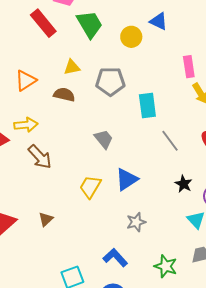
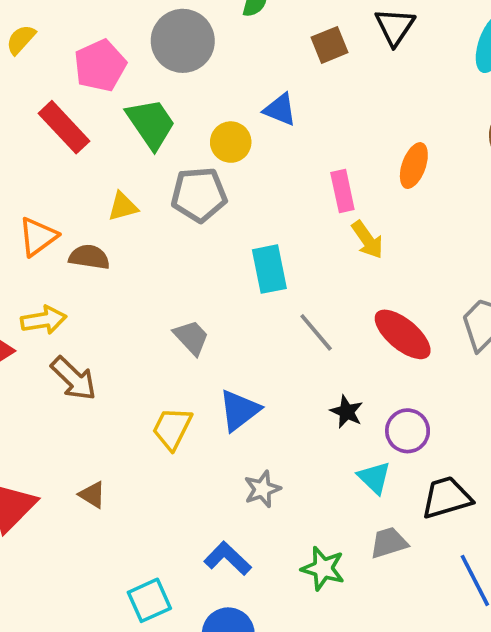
gray pentagon: (110, 81) -> (199, 195), moved
brown semicircle: (64, 95) -> (89, 257), moved
brown triangle: (46, 219) -> (92, 495), turned -42

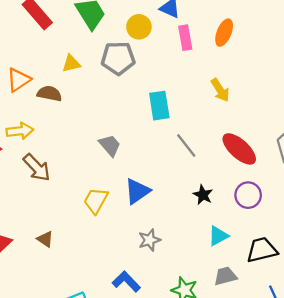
orange ellipse: (414, 166) -> (224, 33), moved
pink rectangle: (342, 191) -> (185, 38), moved
purple circle: (408, 431) -> (248, 195), moved
cyan triangle: (374, 478) -> (218, 236), turned 45

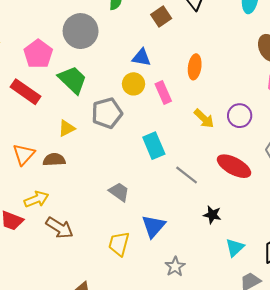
yellow circle: (139, 27) -> (134, 84), moved
pink rectangle: (185, 38) -> (163, 92), moved
purple circle: (248, 195) -> (240, 116), moved

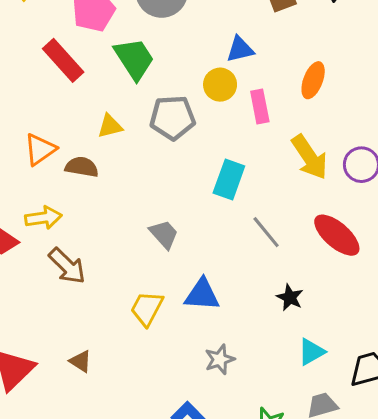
blue triangle: (141, 57) -> (240, 49), turned -36
yellow arrow: (204, 118) -> (310, 157), size x1.4
cyan rectangle: (154, 146) -> (229, 180), turned 30
blue triangle: (153, 226) -> (202, 295), turned 40

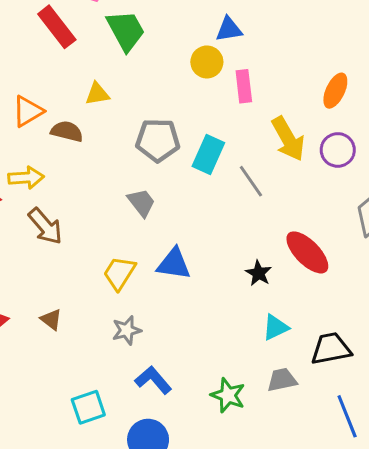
orange ellipse: (313, 80) -> (335, 91), moved
gray pentagon: (172, 118) -> (158, 140), moved
gray line: (266, 232) -> (251, 181), moved
red ellipse: (337, 235) -> (307, 252), moved
gray star: (220, 359) -> (127, 330), moved

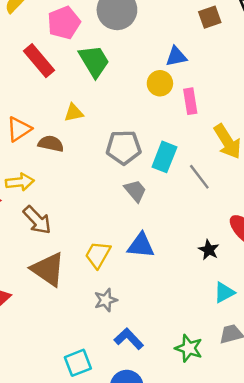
gray trapezoid: (141, 203) -> (135, 191), moved
brown triangle: (51, 319) -> (48, 269), moved, size x2.0

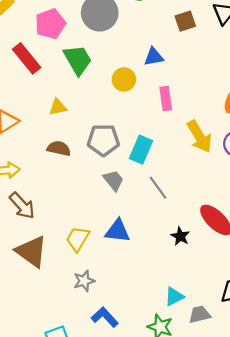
yellow circle: (160, 83) -> (124, 79), moved
brown semicircle: (51, 144) -> (59, 148), moved
gray line: (199, 177) -> (158, 188), moved
cyan triangle: (224, 292) -> (174, 297), moved

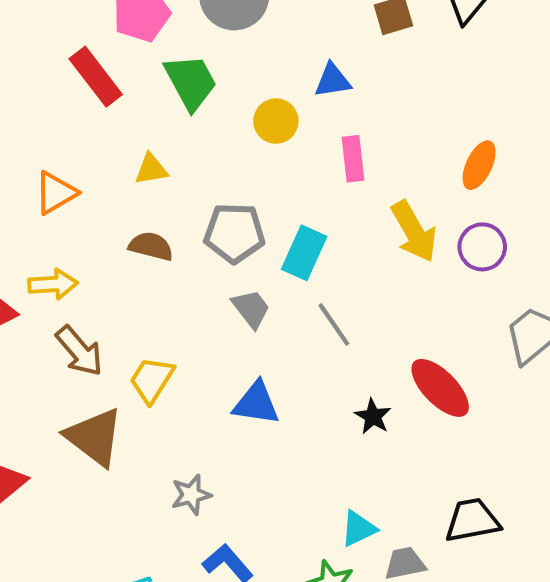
yellow trapezoid: (78, 239) -> (152, 380), moved

